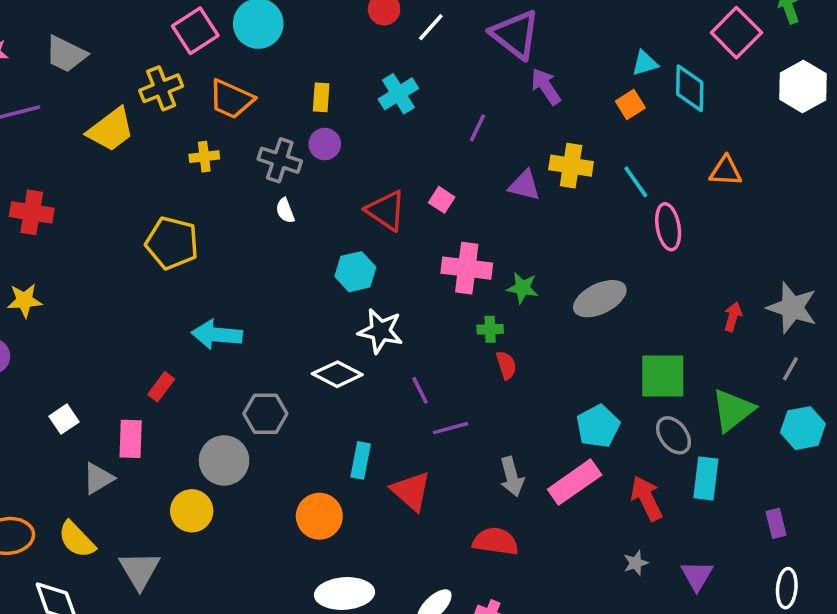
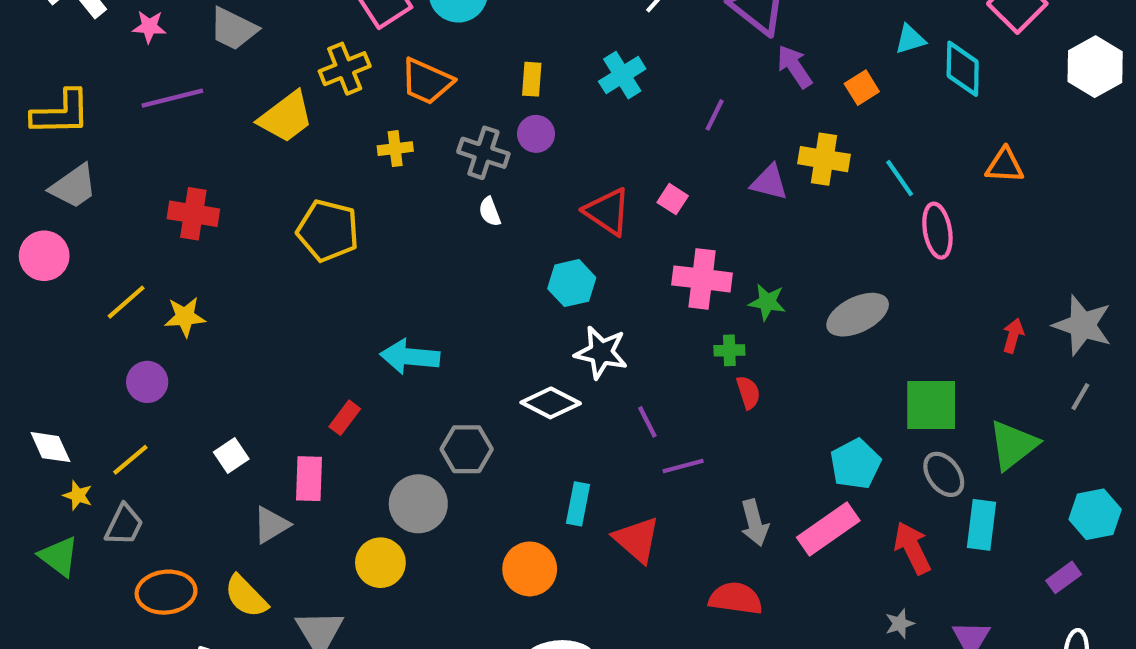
orange square: (630, 104) -> (862, 88), moved
yellow pentagon: (172, 243) -> (328, 231), moved
cyan hexagon: (803, 428) -> (1095, 514), moved
purple rectangle: (776, 523) -> (1064, 577), turned 68

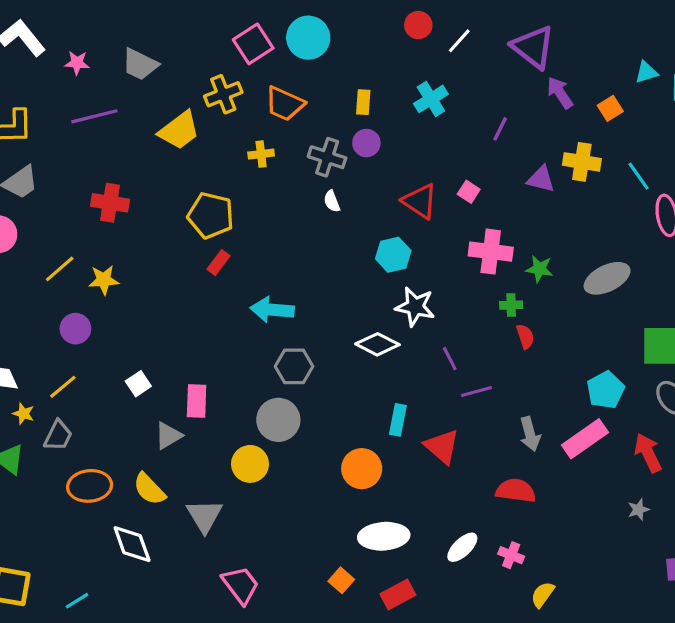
red rectangle: (345, 418) -> (219, 263), moved
gray hexagon: (467, 449) -> (294, 366), moved

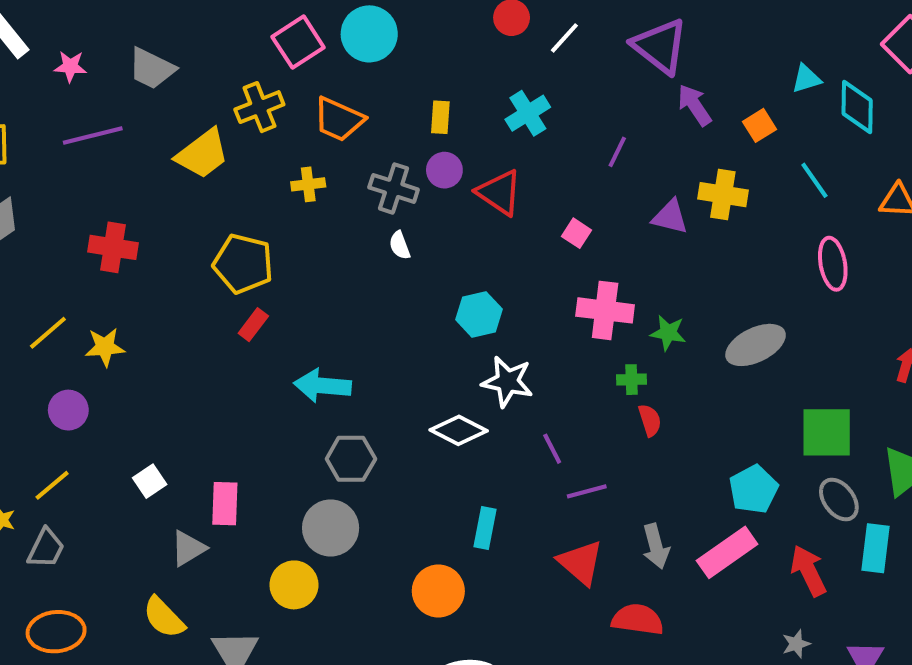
cyan line: (639, 176) -> (814, 180), moved
red triangle: (420, 201) -> (499, 192), moved
red triangle: (442, 447) -> (581, 563), moved
orange ellipse: (90, 486) -> (56, 632), moved

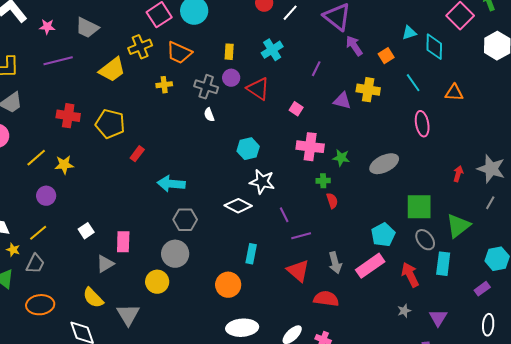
yellow pentagon: (243, 264) -> (110, 124), moved

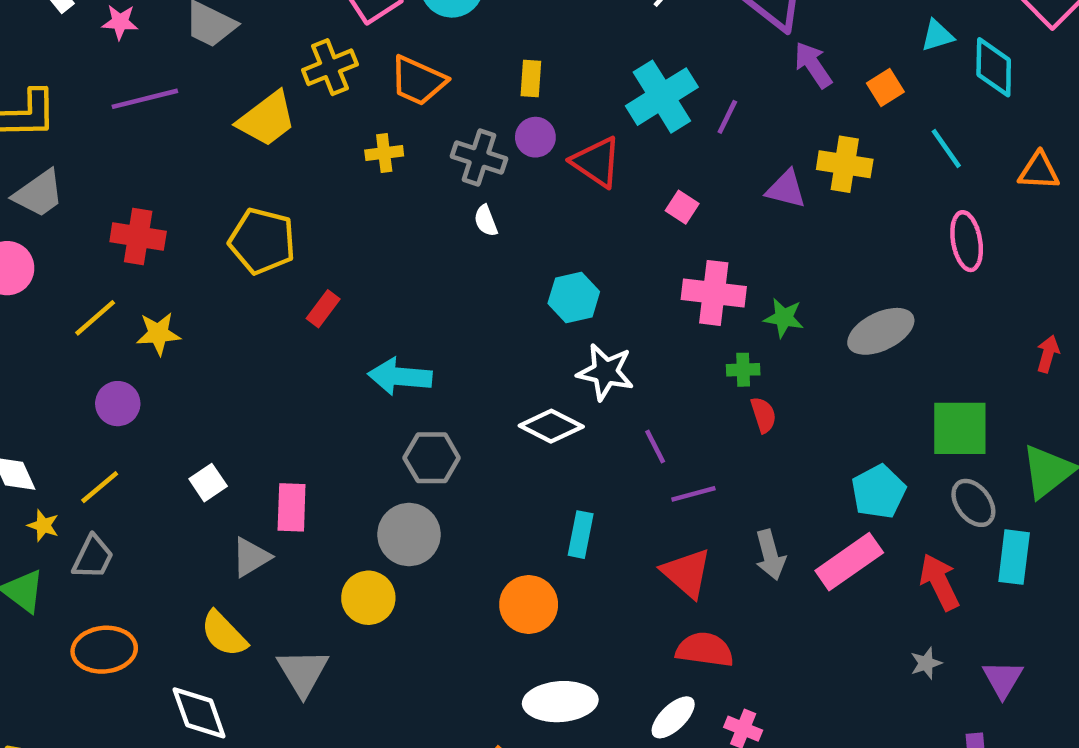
cyan cross: (272, 50) -> (662, 97), moved, size x1.4
red cross: (68, 116) -> (138, 237), moved
red semicircle: (326, 299) -> (705, 650), moved

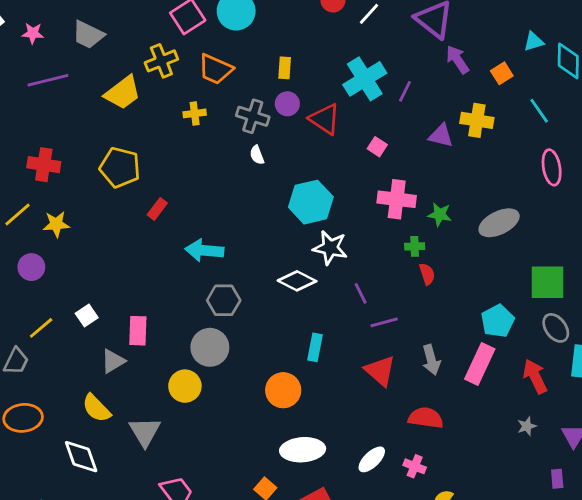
cyan hexagon: (574, 297) -> (311, 202), size x1.4
yellow line: (100, 487) -> (41, 328), moved
pink rectangle: (849, 562) -> (480, 364), turned -30
red semicircle: (705, 650) -> (426, 418), moved

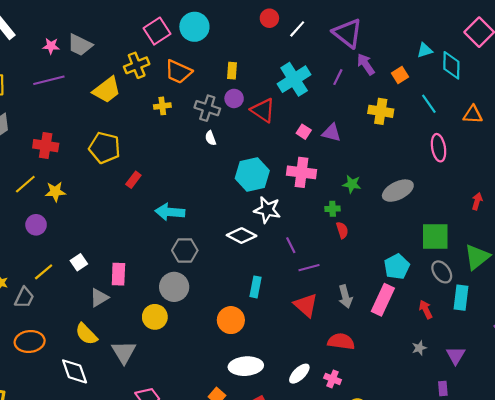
pink star: (33, 33) -> (51, 46), moved
purple line: (405, 91) -> (338, 77), moved
purple triangle: (441, 136) -> (331, 133), moved
pink cross: (397, 199) -> (302, 172), moved
red arrow: (535, 376) -> (426, 309), size x0.7

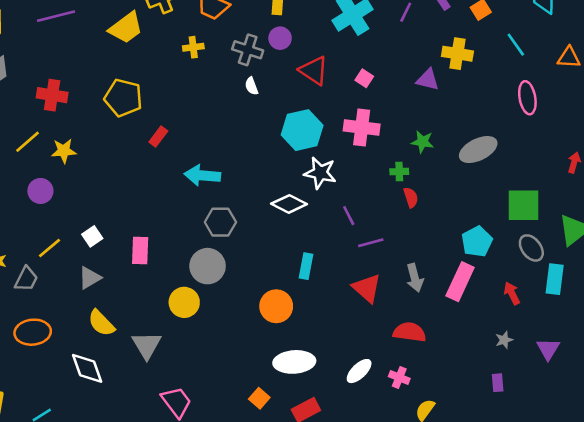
red triangle: (263, 110) -> (314, 71), moved
purple triangle: (331, 133) -> (428, 80), moved
gray triangle: (99, 298) -> (90, 278), moved
purple rectangle: (443, 389) -> (498, 383), moved

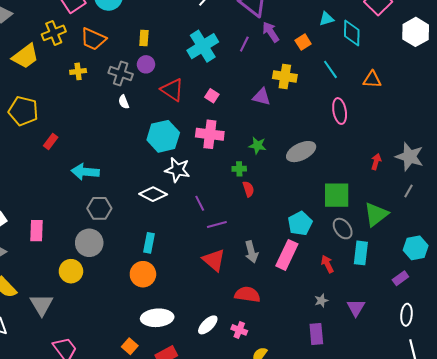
cyan rectangle: (306, 266) -> (149, 243), moved
purple rectangle: (498, 383) -> (316, 334), size x1.5

